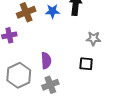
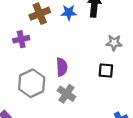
gray cross: (50, 85) -> (66, 94), turned -35

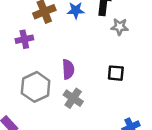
gray star: (114, 43) -> (120, 27), moved

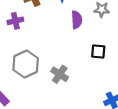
purple semicircle: (68, 69) -> (77, 20), moved

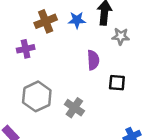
purple semicircle: (77, 20) -> (93, 60), moved

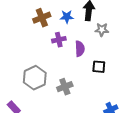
purple cross: (26, 49) -> (59, 40), moved
gray cross: (74, 108) -> (65, 87), turned 35

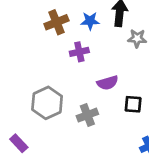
purple semicircle: (80, 49) -> (108, 83), moved, turned 77
black square: (99, 67) -> (133, 104), moved

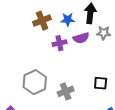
purple semicircle: (108, 83) -> (81, 38), moved

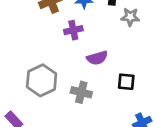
purple semicircle: (81, 38) -> (97, 58), moved
gray cross: (66, 91) -> (81, 92), turned 35

